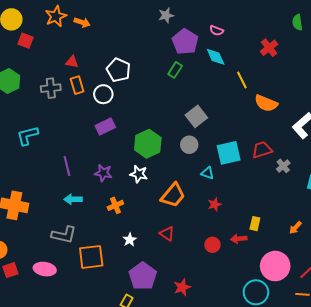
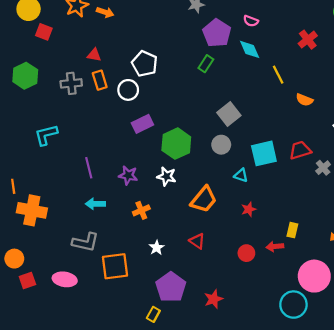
orange semicircle: (266, 103) -> (304, 100), size x0.7
purple rectangle: (105, 127) -> (142, 124), moved

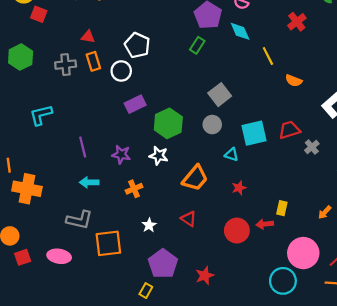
red circle: (246, 253) -> (237, 231), size x1.5

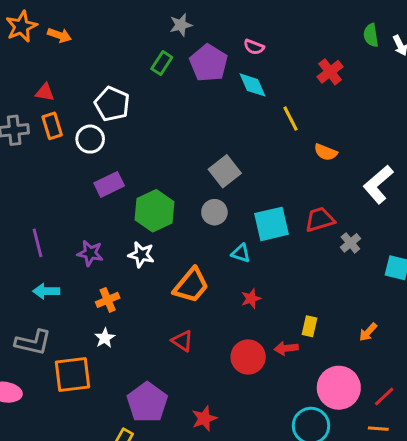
green rectangle: (197, 45) -> (162, 63), moved
white star: (149, 225) -> (105, 338), moved

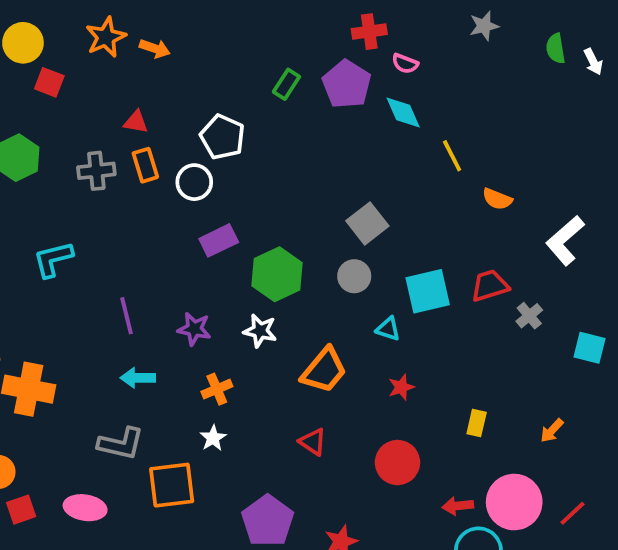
gray star: (181, 25) -> (484, 26), moved
red cross: (330, 72) -> (369, 32), moved, turned 30
red arrow: (286, 348) -> (458, 506), moved

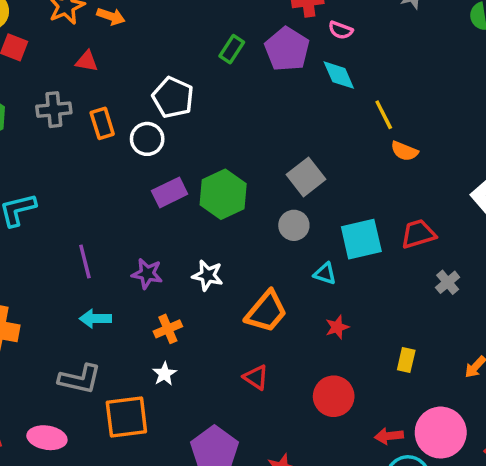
red triangle: (136, 122) -> (87, 61), moved
gray cross: (96, 171) -> (54, 110), moved
orange semicircle: (497, 199) -> (404, 151), moved
green hexagon: (277, 274) -> (223, 194), moved
gray cross: (529, 316) -> (448, 282), moved

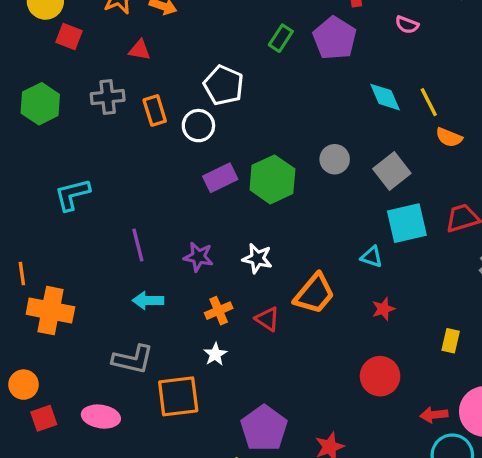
pink semicircle: (341, 30) -> (407, 25), moved
cyan diamond: (339, 75) -> (385, 97), moved
gray square: (306, 177) -> (392, 171), moved
gray circle: (294, 225) -> (335, 159), moved
red triangle: (256, 377) -> (267, 319), moved

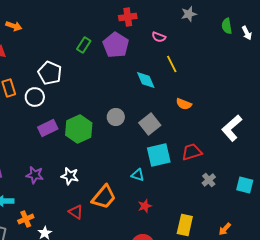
yellow line: (429, 102) -> (172, 64), moved
orange cross: (219, 311) -> (26, 219), moved
yellow rectangle: (451, 341) -> (185, 225), size x1.5

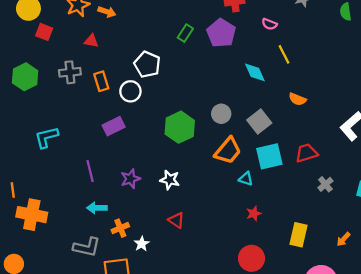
purple rectangle: (48, 128) -> (114, 126), moved
purple star: (35, 175) -> (130, 179), turned -30
orange trapezoid: (104, 197) -> (228, 151), moved

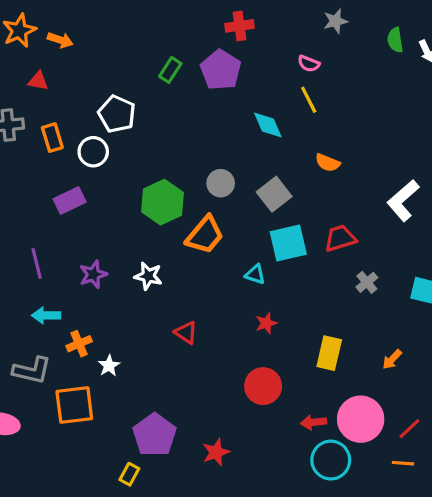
pink semicircle: (269, 24) -> (309, 64), moved
orange trapezoid: (228, 151) -> (205, 235), moved
red triangle: (176, 220) -> (186, 333), moved

